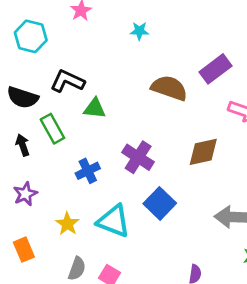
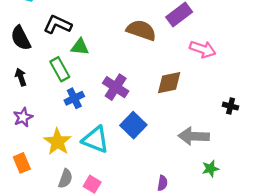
black semicircle: (23, 97) -> (21, 38), turned 45
green rectangle: (52, 129) -> (60, 69), moved
yellow star: (67, 224) -> (58, 142), size x1.4

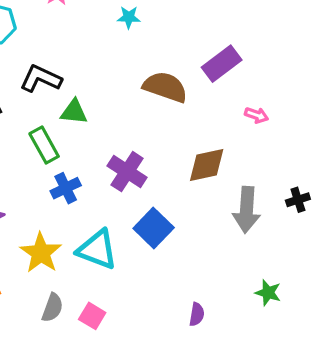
pink arrow: (203, 49) -> (256, 115), size x0.6
black cross: (231, 106) -> (298, 200), turned -32
gray arrow: (194, 136) -> (247, 210), moved, turned -88
green star: (210, 169) -> (268, 293), turned 30

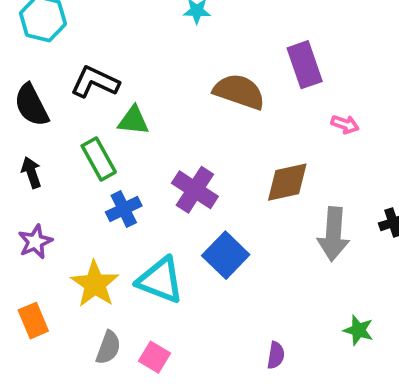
purple rectangle: (222, 64) -> (305, 65), turned -72

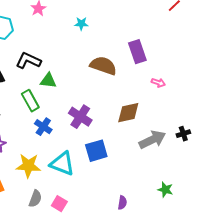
blue cross: (124, 209) -> (43, 127), turned -30
gray arrow: (333, 234) -> (152, 140), turned -120
blue square: (226, 255) -> (96, 151), turned 30
yellow star: (95, 284) -> (28, 166), turned -30

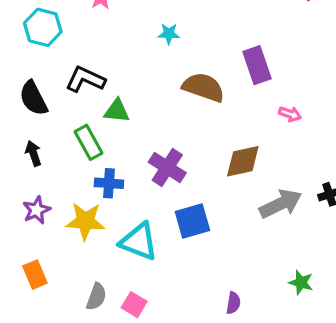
cyan star: (81, 24) -> (169, 34), moved
blue cross: (43, 127) -> (109, 183), turned -30
yellow star: (28, 166) -> (85, 221), moved

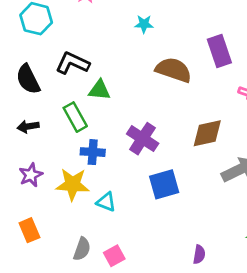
black arrow: (33, 153) -> (28, 126), turned -80
cyan triangle: (139, 242) -> (106, 202), moved, size x0.6
pink square: (134, 305) -> (114, 256), turned 30

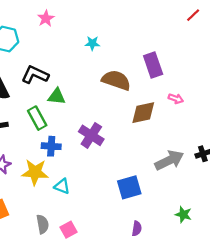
brown diamond: (207, 133) -> (143, 113), moved
blue square: (164, 184) -> (129, 187), moved
gray semicircle: (82, 249) -> (43, 224), turned -30

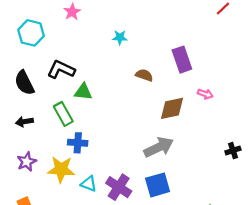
brown semicircle: (116, 80) -> (144, 75), size x0.6
purple cross: (91, 135) -> (119, 187), moved
gray arrow: (169, 160) -> (159, 147), moved

